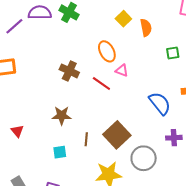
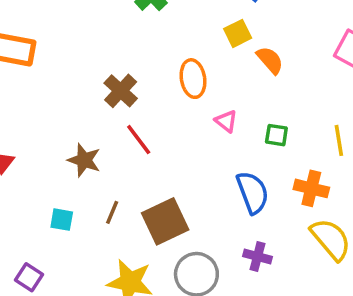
orange semicircle: (146, 28) -> (270, 60), turned -48
green square: (173, 53) -> (276, 135), moved
pink triangle: (122, 70) -> (226, 121), moved
red line: (101, 83) -> (139, 140), moved

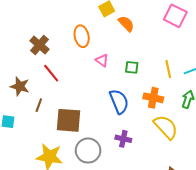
brown line: (112, 212) -> (39, 105), moved
brown square: (165, 221) -> (69, 120), turned 32

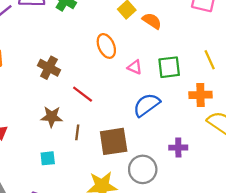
brown cross: (40, 45) -> (49, 68), moved
green square: (132, 67) -> (169, 67), size x1.5
blue semicircle: (119, 101) -> (147, 105), moved, turned -90

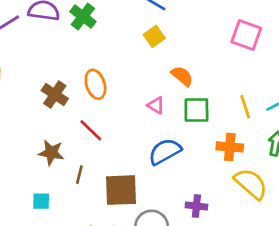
orange semicircle: (152, 21) -> (182, 76), moved
orange ellipse: (106, 46) -> (95, 84), moved

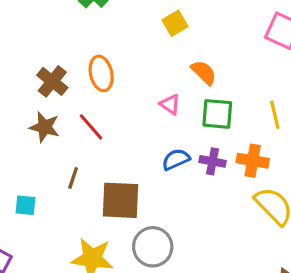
blue semicircle: (165, 151) -> (176, 159), size x0.7
brown star: (51, 153) -> (45, 127), moved
purple cross: (196, 206) -> (212, 161), moved

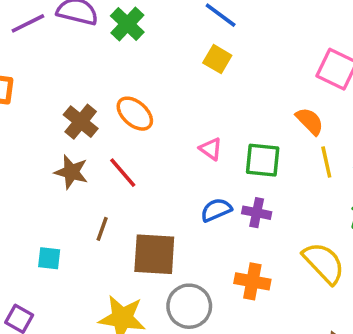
yellow square: (175, 23) -> (217, 59), turned -30
orange semicircle: (204, 72) -> (310, 121), moved
orange ellipse: (101, 73) -> (135, 114), turned -36
orange cross: (253, 161) -> (252, 281), moved

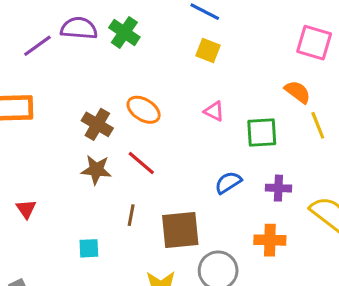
pink triangle: (211, 149) -> (214, 111), moved
purple cross: (257, 213) -> (278, 188), moved

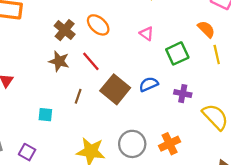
green square: (262, 133) -> (177, 53), turned -30
brown square: (180, 230) -> (115, 89), moved, turned 36
orange cross: (270, 240) -> (170, 144), moved, turned -36

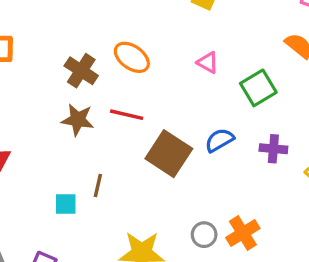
red line: (91, 61) -> (127, 115), turned -30
brown line: (78, 96) -> (98, 186), moved
gray circle: (132, 144) -> (204, 235), size x0.6
orange cross: (170, 144) -> (243, 233), moved

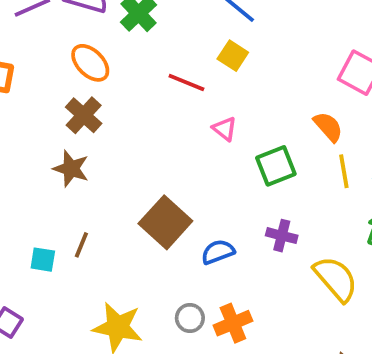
orange ellipse: (132, 57) -> (90, 63), moved
red line: (127, 115) -> (186, 82), moved
blue semicircle: (219, 140) -> (218, 252), moved

